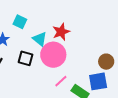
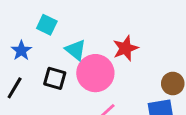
red star: (61, 32) -> (125, 48), moved

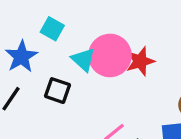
blue star: (21, 51) -> (21, 57), size x1.4
pink circle: (95, 73) -> (110, 55), moved

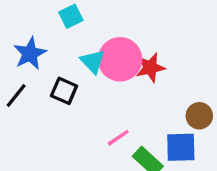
cyan square: (52, 29) -> (71, 16), moved, turned 30

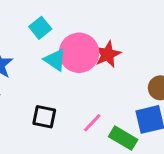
cyan square: (71, 16) -> (40, 28), moved
black square: (64, 91) -> (44, 117), moved

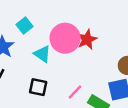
cyan square: (40, 28) -> (24, 25), moved
cyan triangle: (55, 60) -> (42, 54), moved

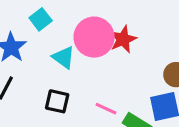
pink line: (75, 92) -> (106, 109), turned 70

